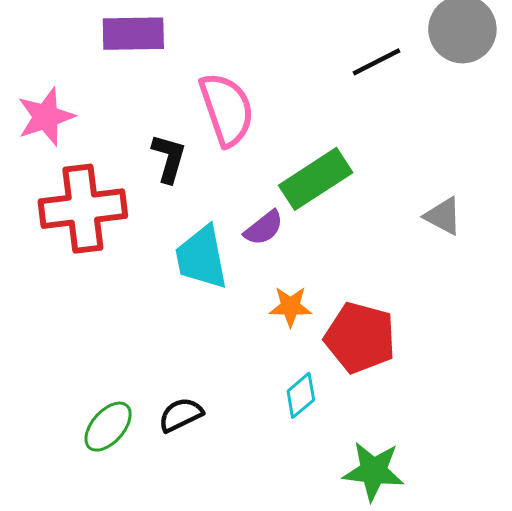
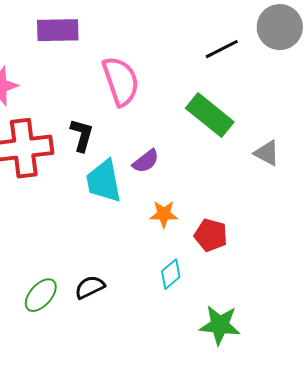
black L-shape: (169, 158) -> (82, 135), moved
green rectangle: (316, 179) -> (210, 115), moved, turned 72
red pentagon: (360, 338) -> (211, 235), size x0.7

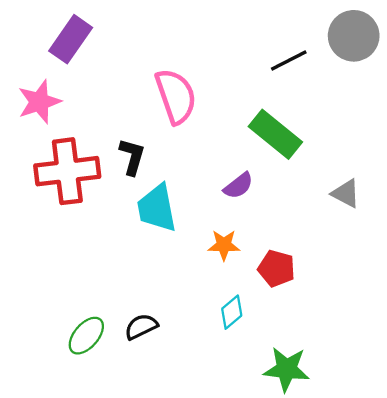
purple rectangle: (58, 30) -> (71, 39), moved, turned -54
gray triangle: (267, 153) -> (346, 194), moved
purple semicircle: (146, 161) -> (238, 186), moved

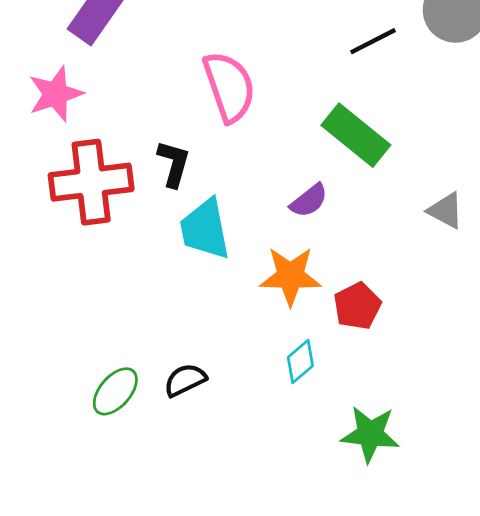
orange star: (224, 245) -> (290, 276), size x1.5
red pentagon: (276, 268) -> (357, 306), turned 30

